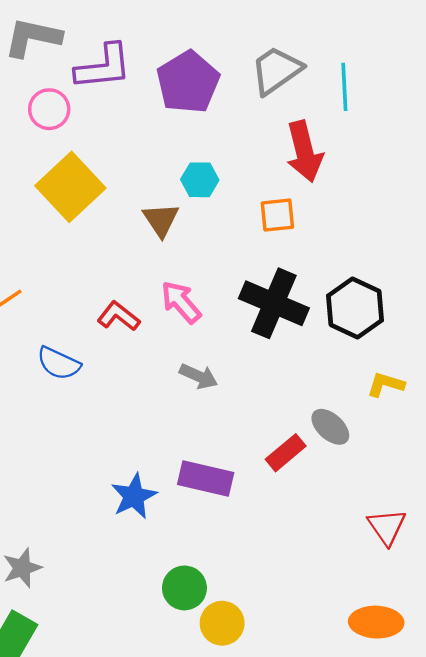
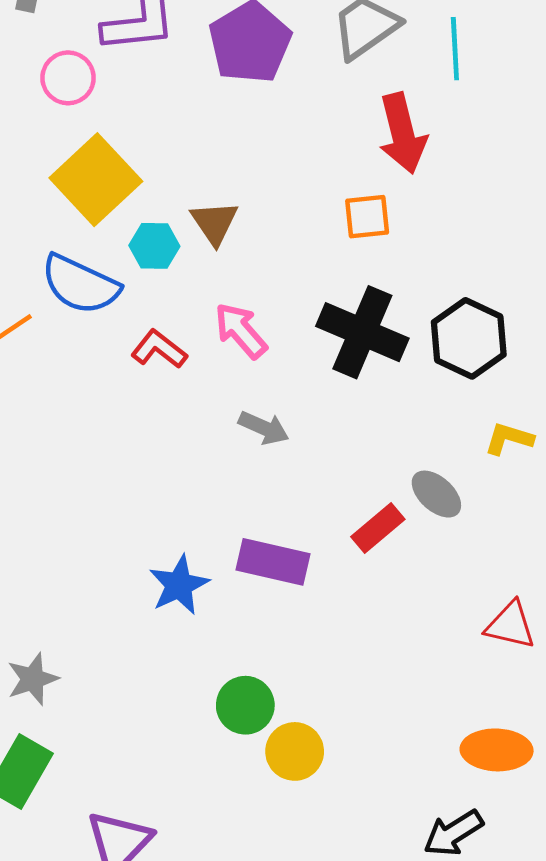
cyan hexagon: (200, 180) -> (154, 246), moved
blue semicircle: (59, 363) -> (80, 284), moved, size x1.4
red triangle: (387, 527) -> (510, 625), turned -42

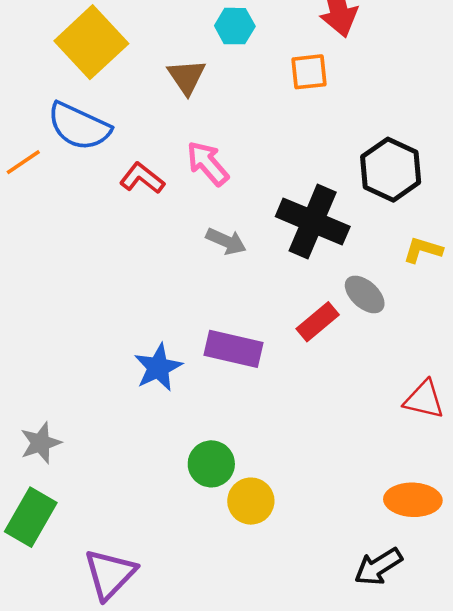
cyan hexagon: (154, 246) -> (235, 26), moved
black cross: (362, 332) -> (313, 222), moved

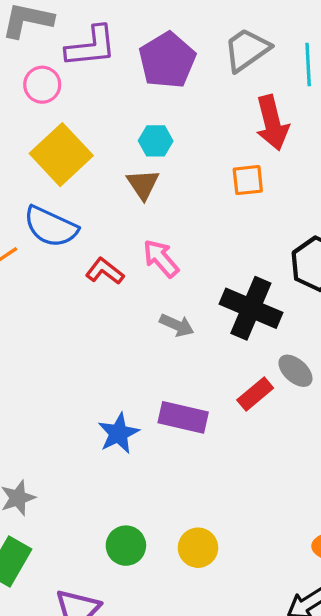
cyan hexagon: (235, 26) -> (156, 141), moved
green circle: (211, 464) -> (126, 546), moved

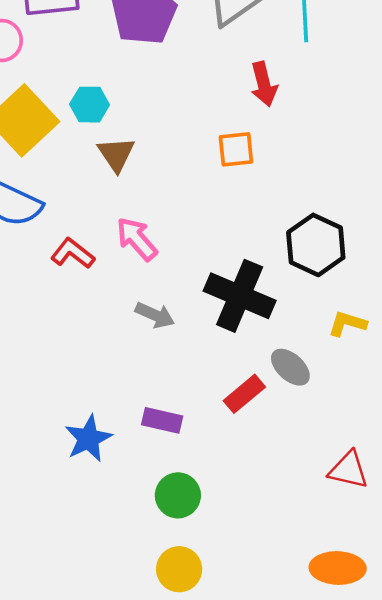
red arrow: (272, 123) -> (264, 84), size x0.7
cyan hexagon: (156, 141) -> (90, 105), moved
purple rectangle: (183, 417) -> (162, 420), size x0.7
green circle: (126, 546) -> (178, 495), moved

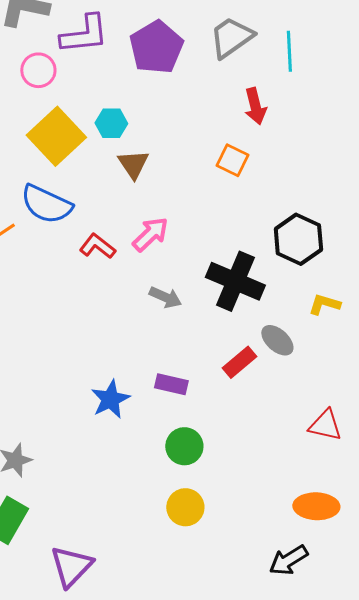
orange square: (236, 149) -> (232, 160), turned 32
pink arrow: (137, 239) -> (150, 234), turned 87

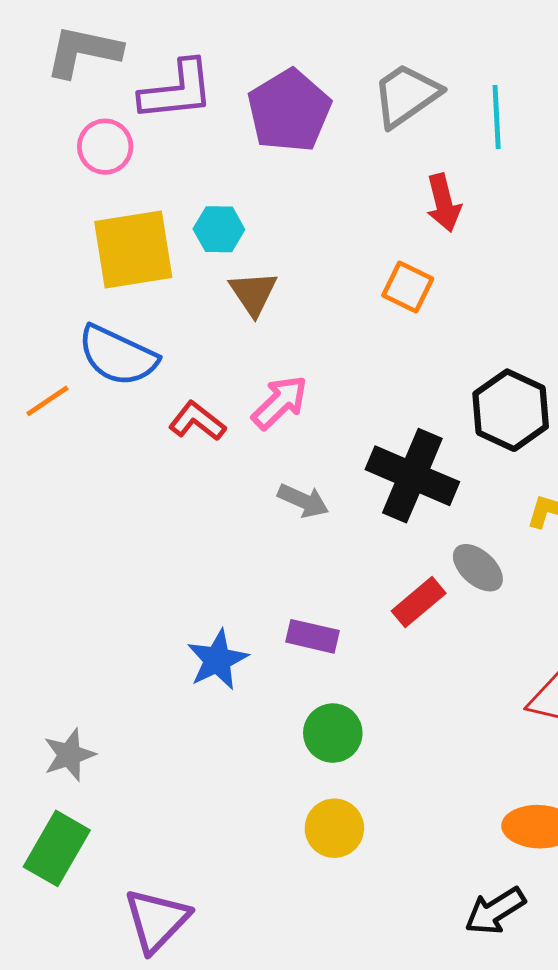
yellow square: (56, 136) -> (133, 250), turned 34

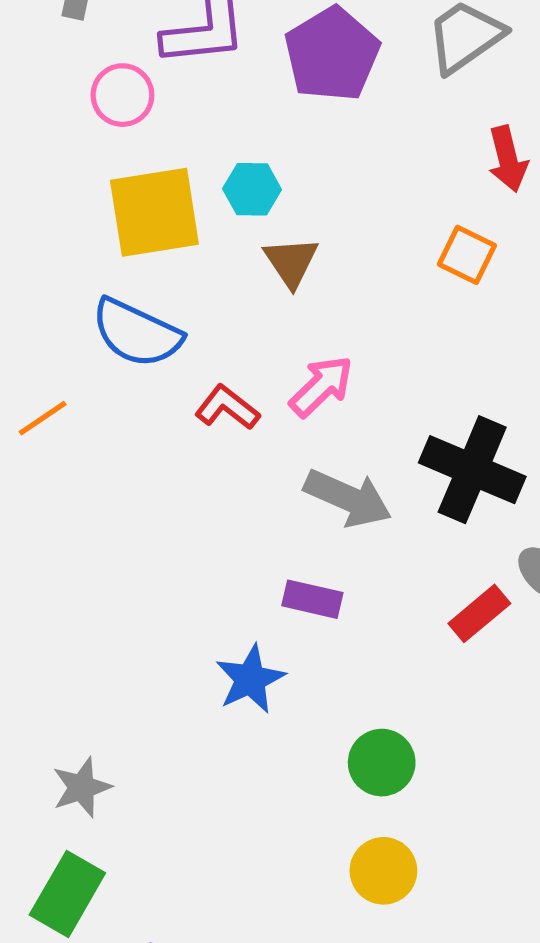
orange line: (47, 401) -> (43, 418), moved
gray arrow: (303, 501) -> (348, 498), size x1.5
purple rectangle: (313, 636) -> (312, 599), moved

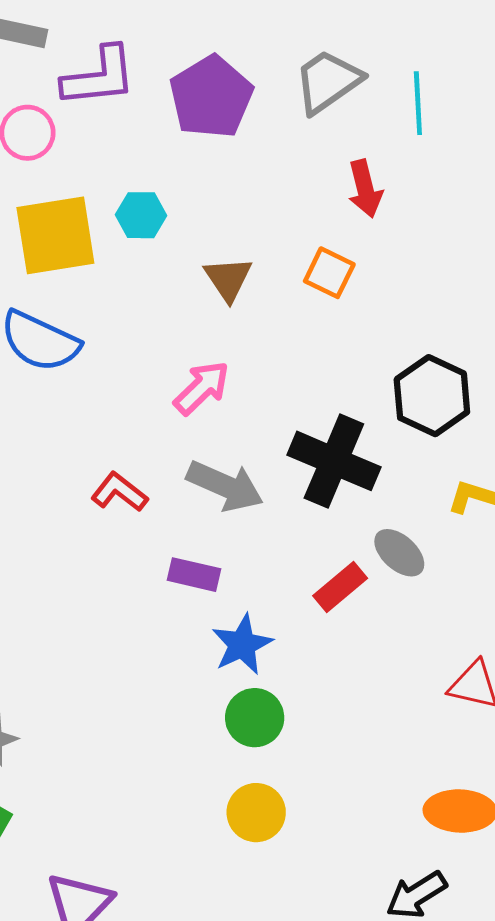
brown triangle: (291, 262) -> (228, 279), moved
red L-shape: (227, 408) -> (119, 492), moved
blue star: (250, 679) -> (242, 645), moved

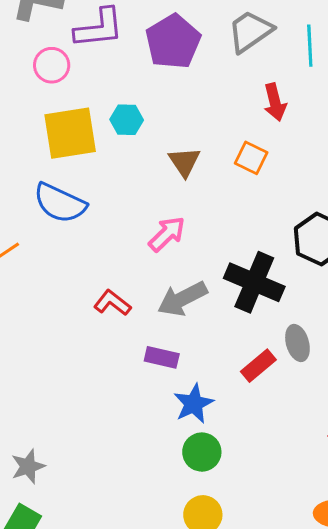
gray arrow: (225, 486) -> (182, 299), turned 129
gray ellipse: (399, 553) -> (297, 343), turned 32

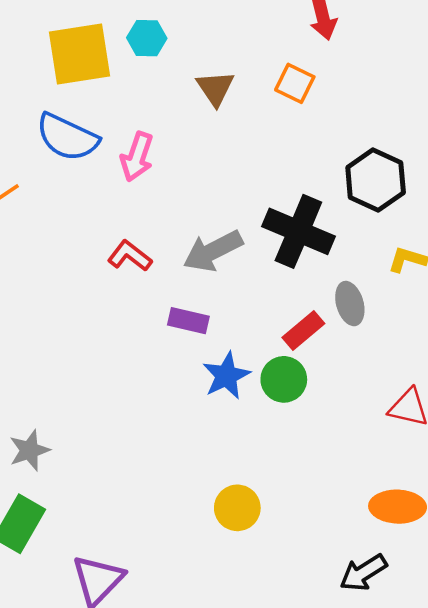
pink arrow: (167, 234) -> (137, 157), moved, turned 153
green circle: (202, 452) -> (284, 379), moved

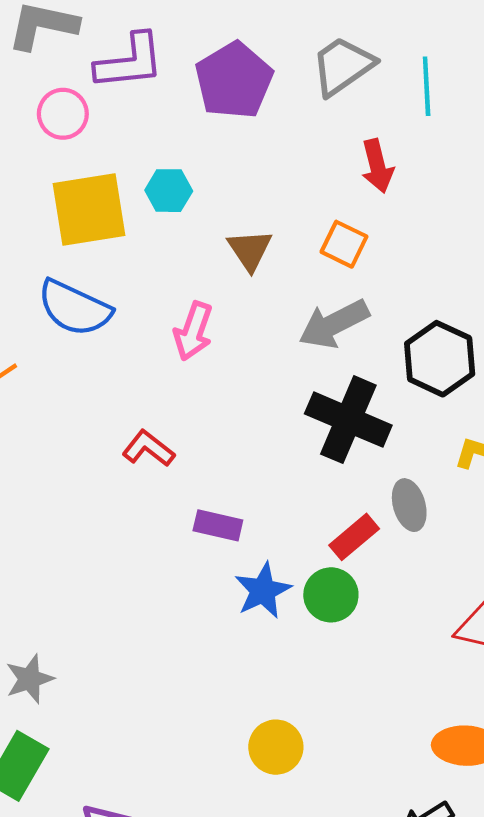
pink arrow: (137, 157) -> (193, 331), moved
gray arrow: (213, 251) -> (334, 324), moved

